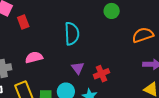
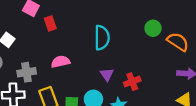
green circle: (112, 11) -> (153, 28), moved
orange semicircle: (143, 35) -> (178, 42), turned 50

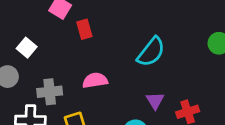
cyan semicircle: (102, 38) -> (151, 52), turned 35

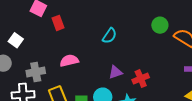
cyan semicircle: (151, 52) -> (110, 36), size x0.7
purple triangle: (155, 101) -> (115, 72), turned 48

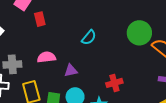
green circle: (160, 25) -> (139, 33), size x1.5
purple triangle: (115, 72) -> (71, 71), moved

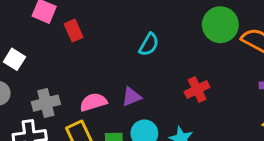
pink semicircle: (46, 57) -> (93, 102), moved
red cross: (114, 83) -> (197, 89), moved

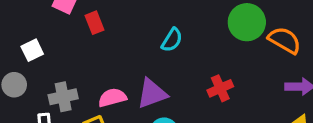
white square: (14, 59) -> (32, 50), turned 30
purple triangle: (131, 97) -> (152, 93), size x1.5

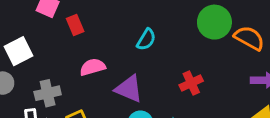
white square: (32, 50) -> (19, 51), size x1.4
purple triangle: (152, 93) -> (129, 89), turned 44
pink semicircle: (112, 98) -> (93, 67), moved

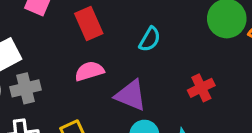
red rectangle: (75, 25) -> (89, 24), moved, size x1.4
gray cross: (48, 93) -> (26, 88), moved

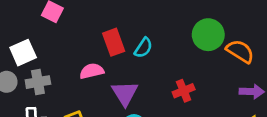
red rectangle: (89, 24) -> (114, 42), moved
purple triangle: (131, 95) -> (125, 93), turned 32

